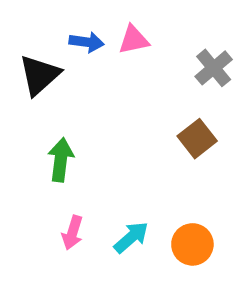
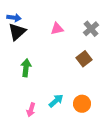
pink triangle: (134, 40) -> (57, 29), moved
blue arrow: (87, 42) -> (14, 18), moved
pink arrow: (72, 233) -> (31, 110), moved

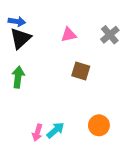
brown square: (84, 59) -> (81, 71), moved, turned -35
green arrow: (26, 68) -> (18, 77), moved
cyan arrow: (56, 101) -> (55, 130), moved

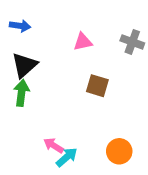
gray cross: (110, 35) -> (132, 42), turned -30
black triangle: (20, 38) -> (24, 65), moved
pink arrow: (37, 133) -> (54, 145), moved, turned 105

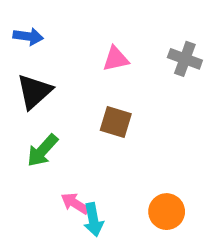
brown square: (97, 86) -> (116, 122), moved
green arrow: (21, 93) -> (42, 150), moved, turned -145
cyan arrow: (67, 157) -> (93, 220), turned 120

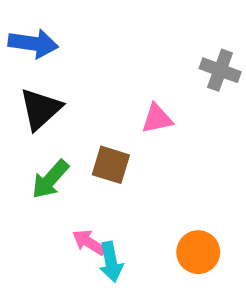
blue arrow: (28, 36) -> (33, 43), size x1.4
pink triangle: (116, 59) -> (157, 119), moved
brown square: (116, 122) -> (111, 165), moved

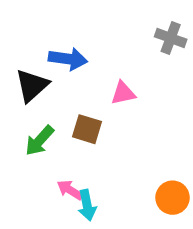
blue arrow: (33, 43) -> (68, 59), moved
gray cross: (220, 70) -> (171, 38), moved
orange circle: (198, 252) -> (173, 198), moved

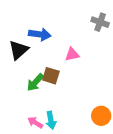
green arrow: (39, 141) -> (35, 82), moved
pink arrow: (70, 190) -> (35, 123), moved

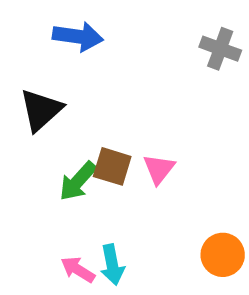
blue arrow: (40, 34) -> (78, 36), moved
pink triangle: (72, 54) -> (159, 169), moved, turned -40

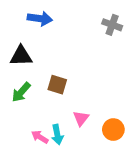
black triangle: (41, 110) -> (21, 56), turned 40
pink triangle: (159, 169) -> (81, 118), moved
green arrow: (78, 181) -> (21, 92), moved

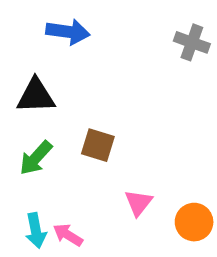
cyan arrow: (57, 135) -> (36, 231), moved

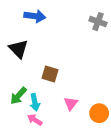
black triangle: (36, 96) -> (18, 49), turned 48
green arrow: (36, 158) -> (18, 96), moved
cyan arrow: (36, 231) -> (35, 102), moved

